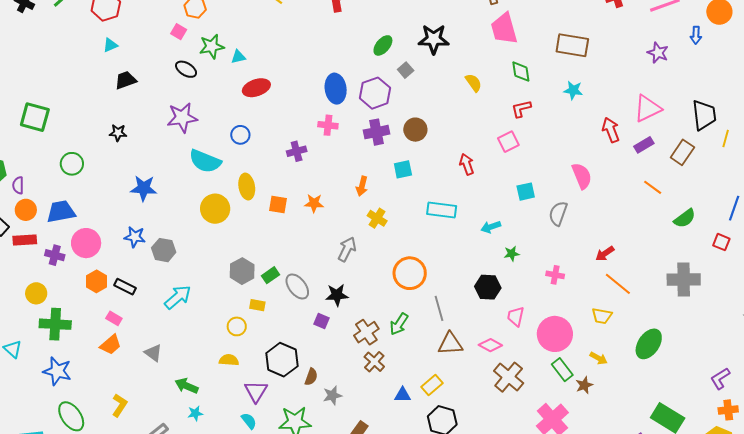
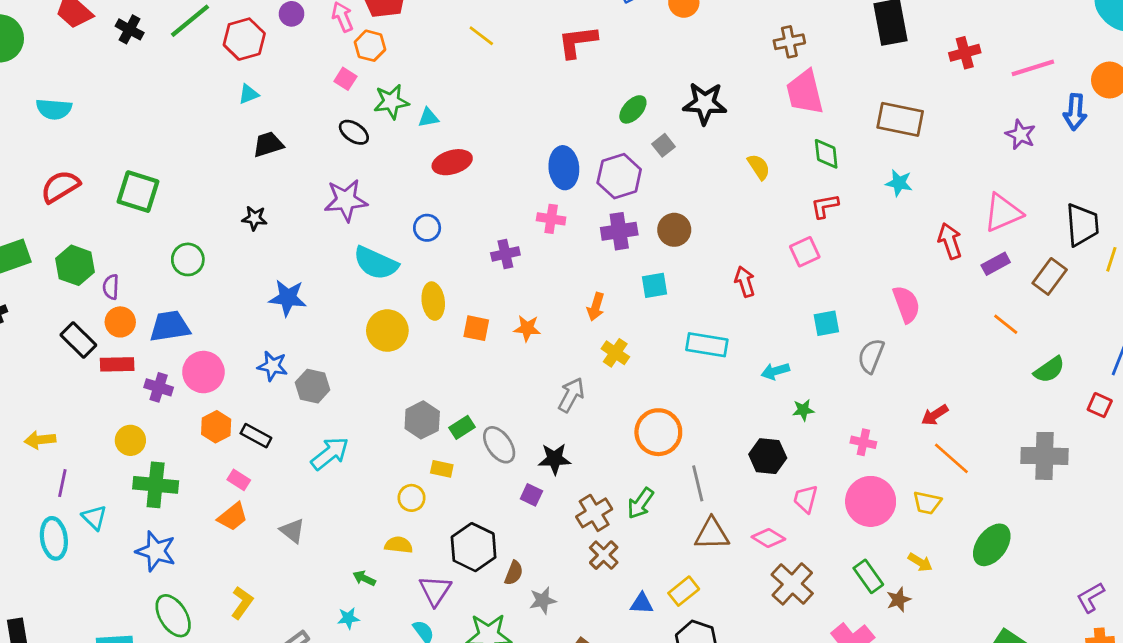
blue arrow: (696, 35) -> (1075, 112), size x1.4
pink circle: (555, 334) -> (871, 501), moved
green arrow: (186, 386) -> (364, 578), moved, size x0.7

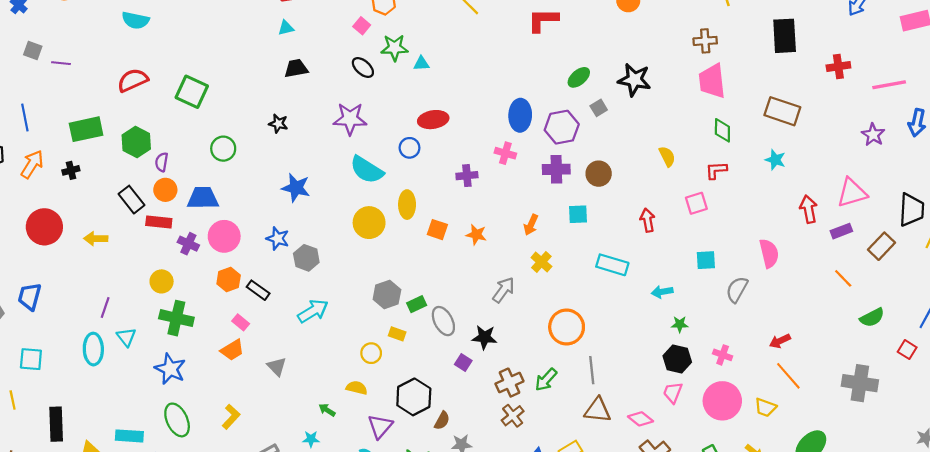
red ellipse: (452, 162) -> (433, 120), moved
yellow semicircle: (759, 167) -> (667, 156), moved
yellow arrow: (40, 440) -> (96, 239), moved
black hexagon: (768, 456) -> (677, 359), moved

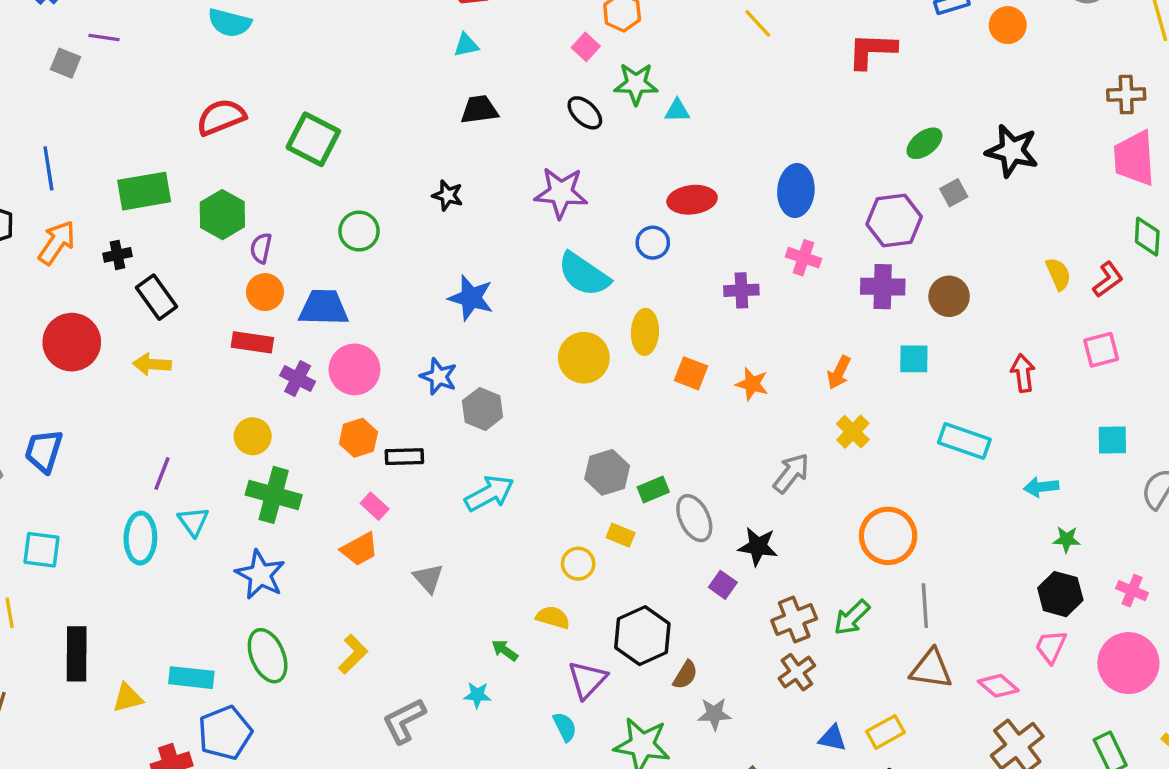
purple line: (61, 63) -> (104, 37), moved
blue ellipse: (520, 115) -> (796, 191), moved
red L-shape: (716, 170) -> (1108, 280), moved, turned 145
black rectangle: (132, 200) -> (157, 297), moved
black rectangle: (258, 290) -> (404, 457), turned -40

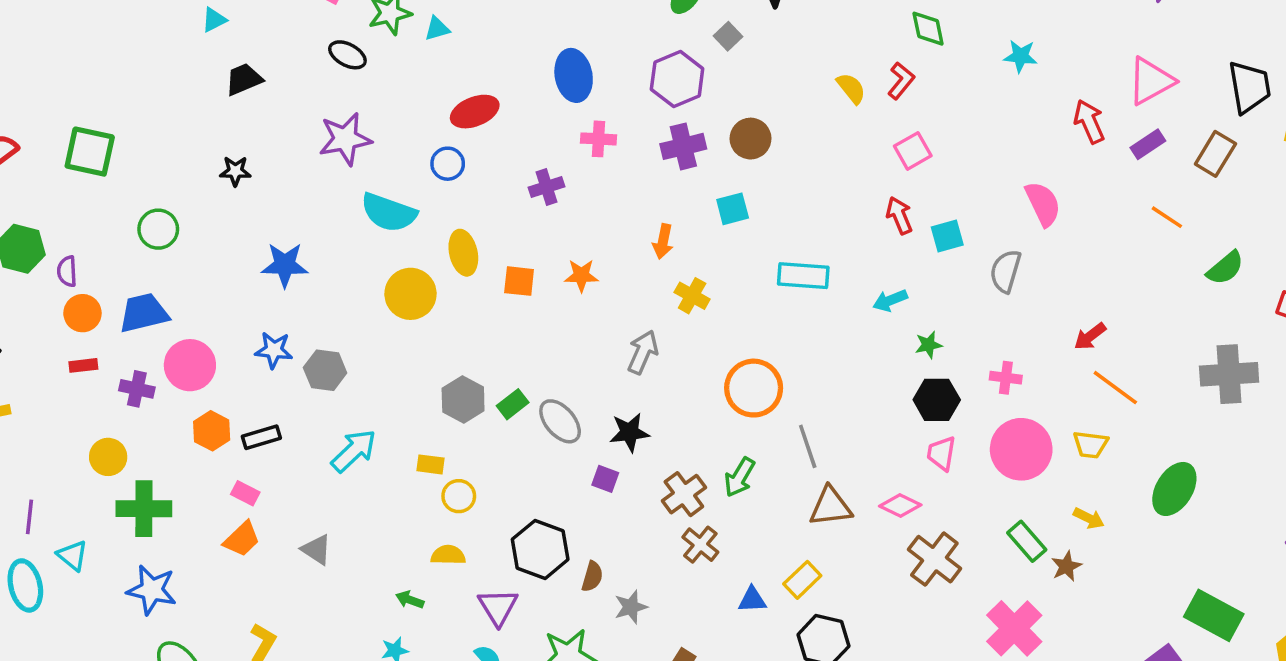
red rectangle: (252, 342) -> (83, 365), size x0.7
red arrow: (1023, 373) -> (899, 215), moved
yellow rectangle: (621, 535) -> (431, 464), moved

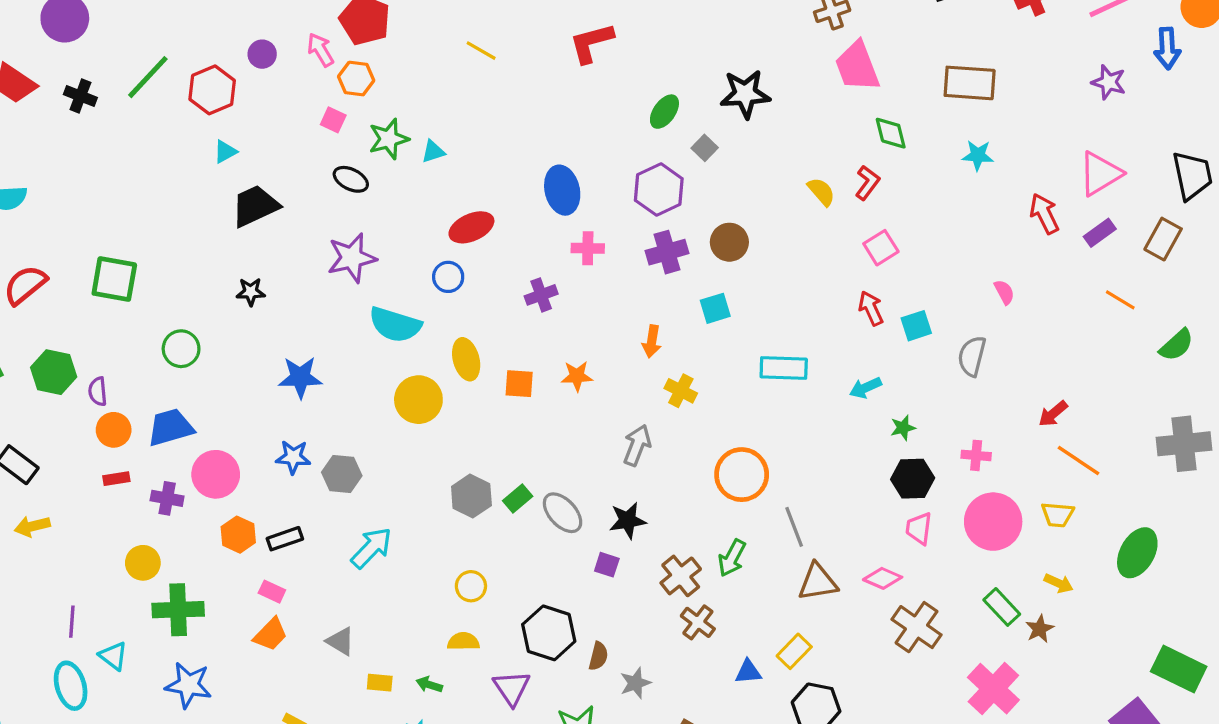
black trapezoid: (244, 79) -> (255, 206), size x1.4
pink semicircle: (1043, 204) -> (1004, 292), size x0.6
yellow rectangle: (431, 464) -> (380, 683), moved

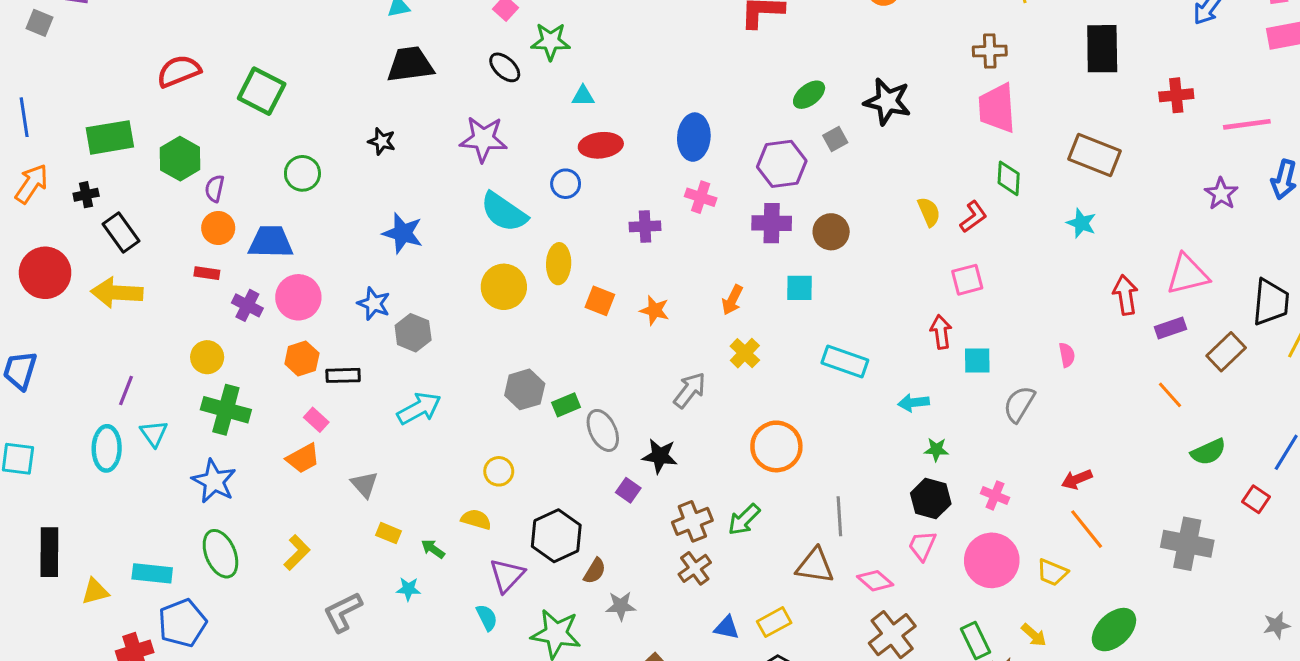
cyan triangle: (433, 152) -> (583, 96), moved
yellow arrow: (32, 526) -> (117, 293), size x1.5
gray line: (794, 527) -> (839, 516), moved

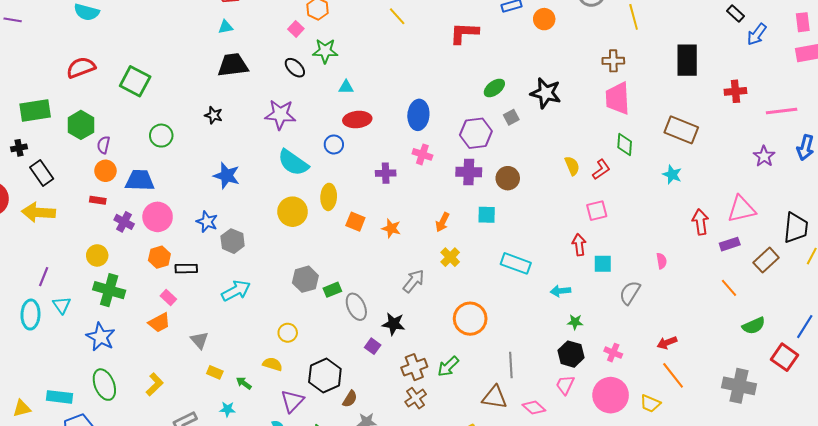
red square: (1256, 499) -> (784, 357), size x1.5

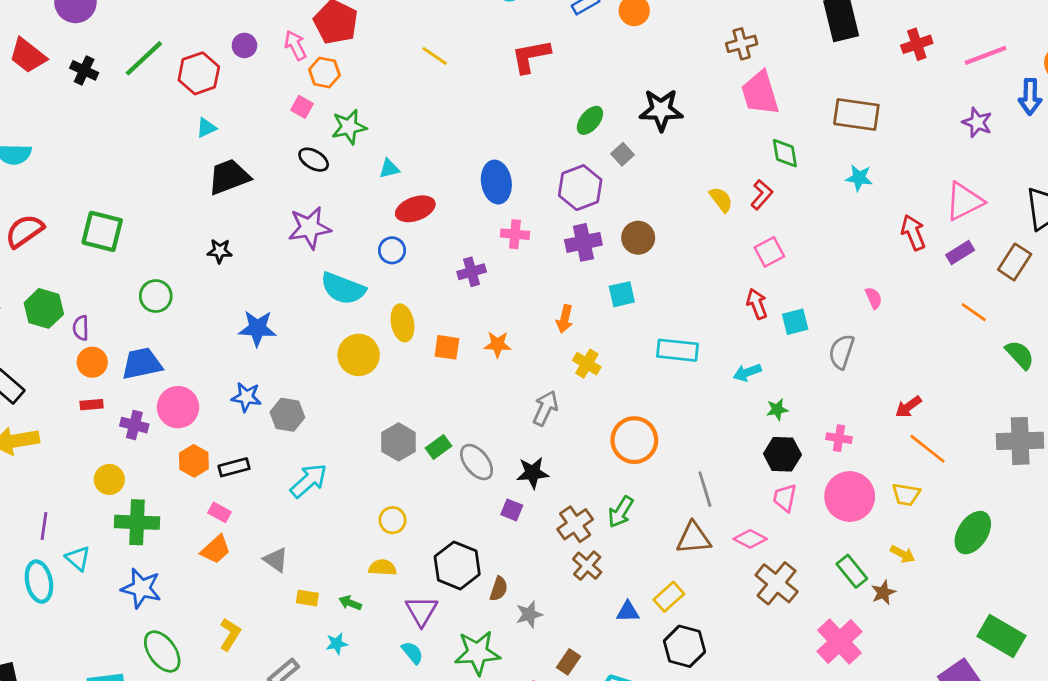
green semicircle: (754, 326) -> (1020, 355), turned -95

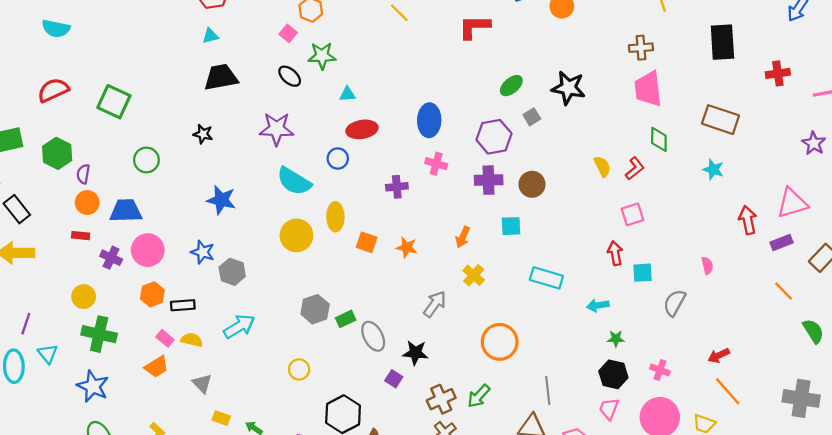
yellow semicircle: (382, 568) -> (192, 340), moved

